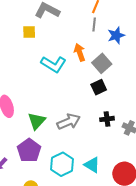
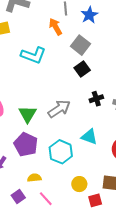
orange arrow: (80, 52) -> (55, 27), moved
cyan triangle: (92, 165) -> (89, 137), moved

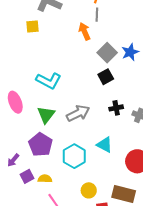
blue star: (89, 15) -> (130, 52), moved
cyan L-shape: (33, 55) -> (49, 81), moved
purple square: (18, 197) -> (27, 176), moved

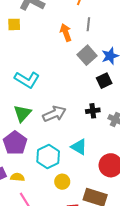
gray line: (97, 15) -> (88, 24), moved
black square: (106, 77) -> (104, 81), moved
yellow circle: (89, 190) -> (62, 182), moved

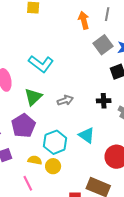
gray arrow: (54, 114) -> (65, 100), size x0.7
yellow semicircle: (17, 177) -> (35, 160), moved
yellow circle: (62, 182) -> (53, 166), moved

